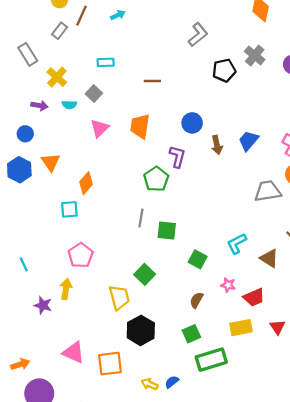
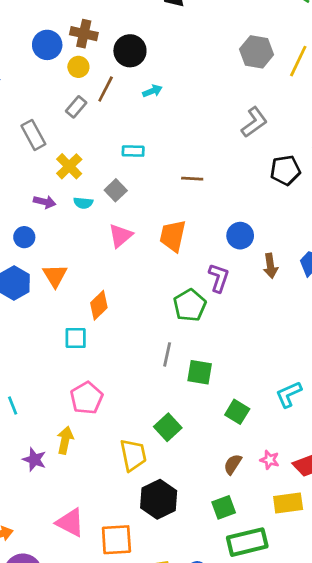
pink star: (228, 285) -> (270, 460), moved

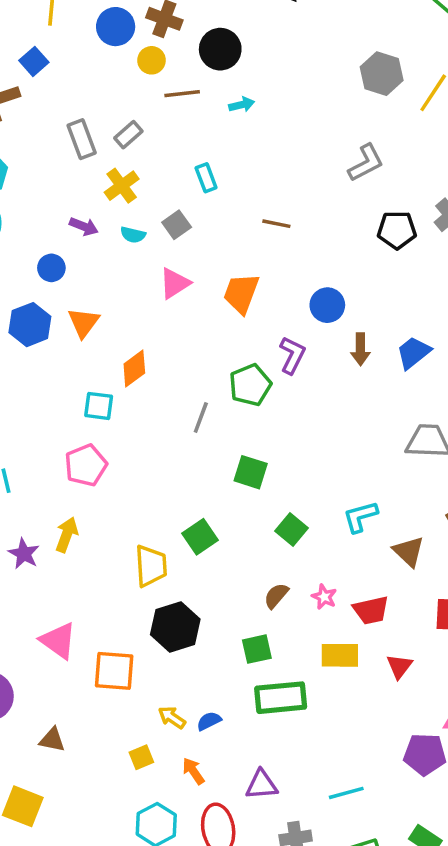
brown line: (106, 89) -> (182, 94), turned 48
gray rectangle: (76, 107) -> (128, 135), moved
cyan rectangle: (133, 151) -> (206, 178), turned 60
gray line: (167, 354) -> (201, 418), moved
pink pentagon: (87, 398) -> (86, 465), moved

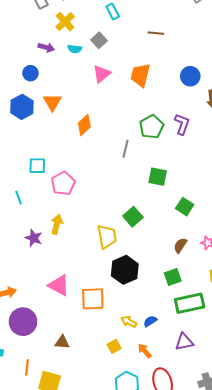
purple L-shape: (292, 355) -> (182, 124), moved
cyan square: (99, 406) -> (37, 166), moved
purple triangle: (262, 785) -> (184, 342), moved

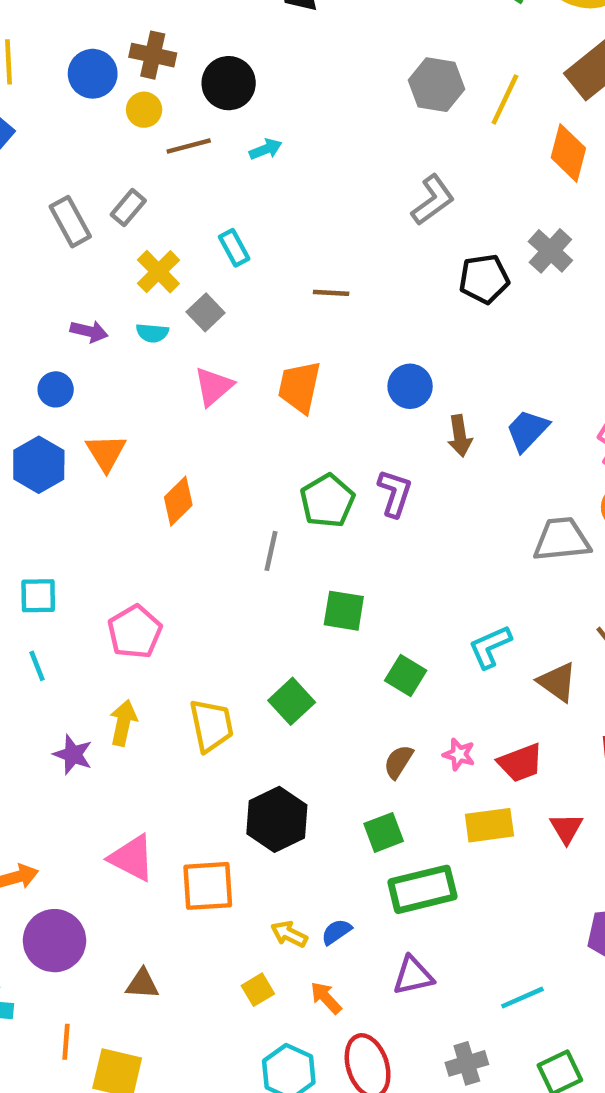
yellow cross: (65, 22) -> (158, 272), moved
cyan square: (37, 166) -> (38, 596), moved
yellow trapezoid: (107, 237) -> (211, 725), moved

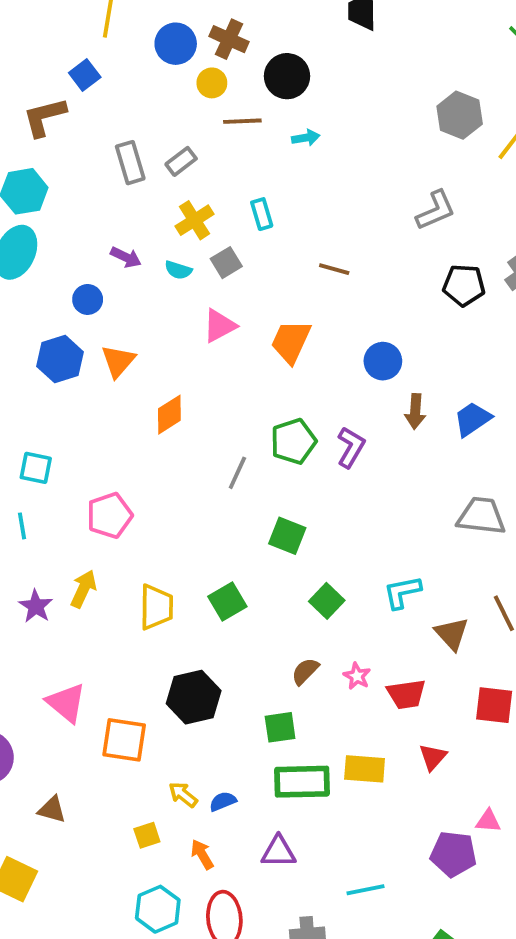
yellow rectangle: (489, 825) -> (365, 769), moved

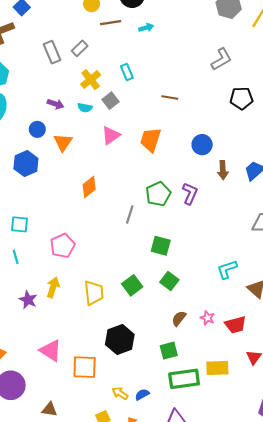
orange triangle: (118, 361) -> (63, 142), moved
green square: (327, 601) -> (169, 281), moved

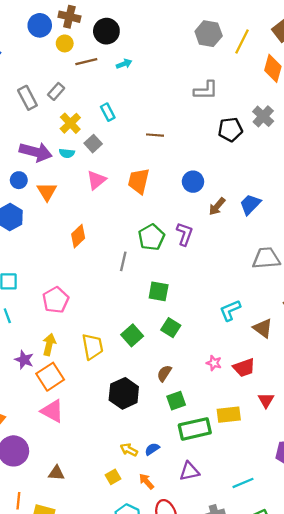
gray L-shape: (221, 59) -> (206, 90), turned 35
purple arrow: (56, 104) -> (36, 152), size x1.8
brown arrow: (223, 170) -> (217, 206), turned 48
brown semicircle: (179, 318) -> (164, 373), moved
orange square: (85, 367) -> (50, 377), moved, turned -30

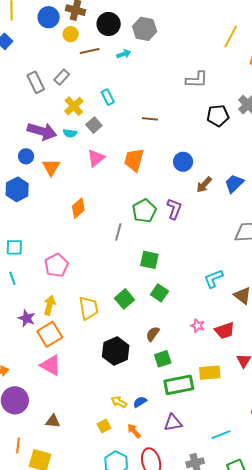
gray hexagon: (209, 34) -> (145, 29), moved

